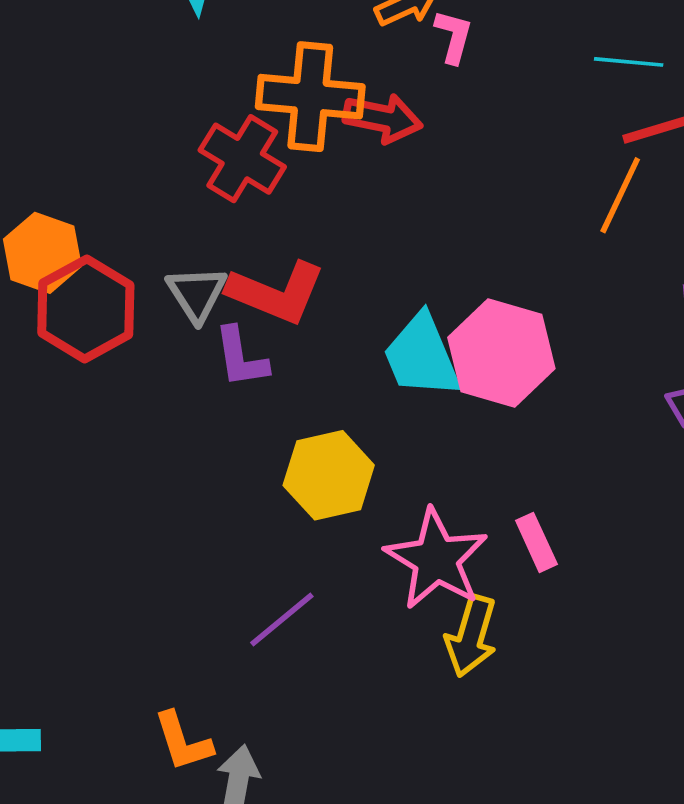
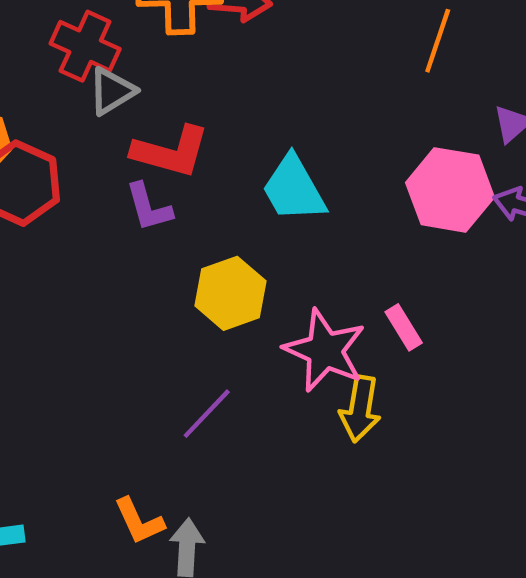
red cross: (242, 159) -> (85, 46), moved
gray triangle: (197, 294) -> (112, 91), moved, turned 38
pink hexagon: (501, 353) -> (450, 190), moved

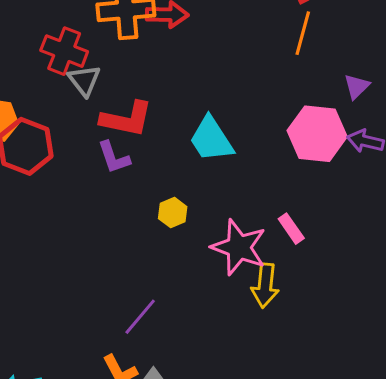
gray triangle: (112, 91) -> (84, 80), turned -33
yellow hexagon: (230, 293) -> (173, 213), size x0.6
purple line: (207, 414) -> (140, 317), moved

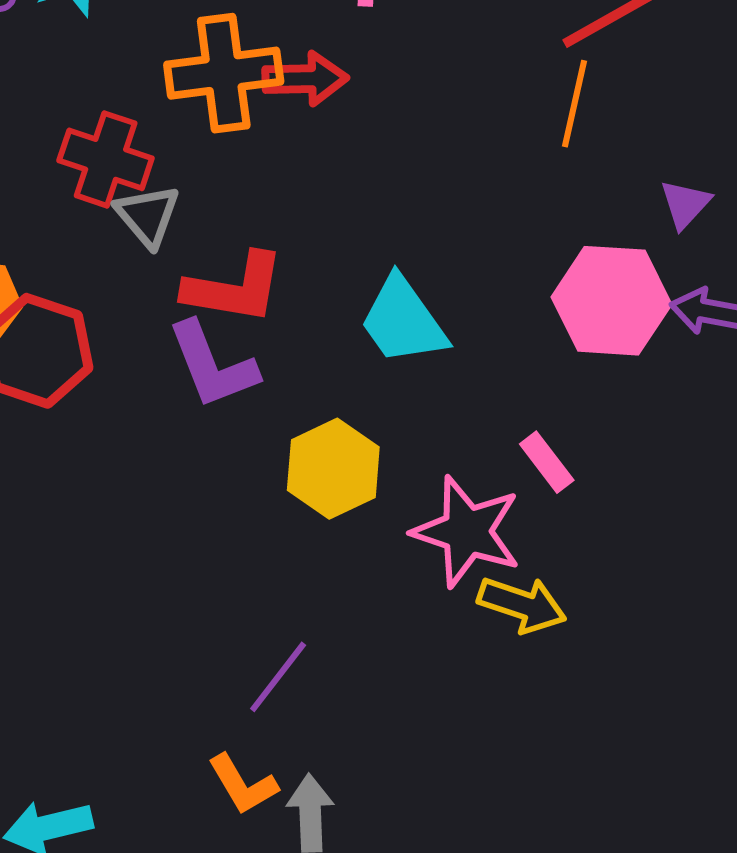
purple L-shape: (114, 157) -> (212, 365), size x1.4
yellow hexagon: (173, 213) -> (333, 469), size x1.6
pink rectangle: (291, 229) -> (547, 462), moved
yellow arrow: (265, 286) -> (522, 605), turned -75

